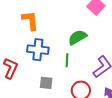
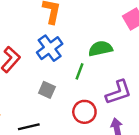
blue cross: (38, 50) -> (50, 48), turned 30

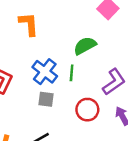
blue cross: (50, 48) -> (45, 72), moved

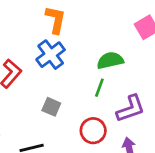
blue cross: (45, 72) -> (51, 55), moved
green line: (72, 73) -> (99, 88), moved

